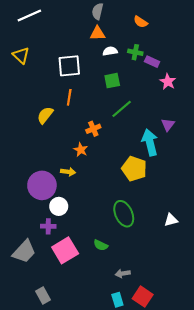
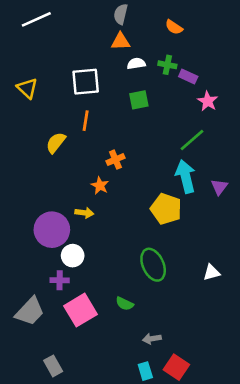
yellow triangle: (21, 55) -> (27, 88), moved
green line: (122, 109) -> (192, 140), moved
purple triangle: (168, 125) -> (219, 187), moved

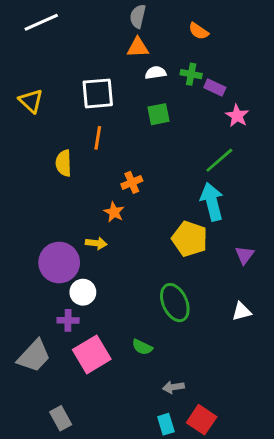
yellow semicircle: (56, 143) -> (64, 163), turned -40
purple triangle: (219, 187) -> (245, 255), moved

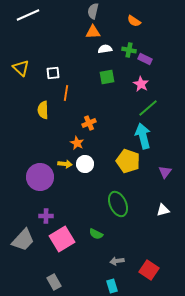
white square: (98, 93) -> (53, 73), moved, size x0.6
pink star: (237, 116) -> (141, 84), moved
white circle: (83, 292) -> (85, 164), moved
gray rectangle: (61, 418) -> (54, 282), moved
red square: (202, 420) -> (149, 270), moved

